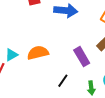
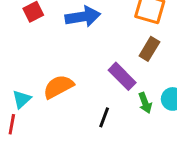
green arrow: (91, 88) -> (145, 103), moved

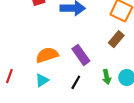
purple rectangle: (122, 76) -> (81, 55), moved
cyan triangle: (22, 99) -> (42, 80), moved

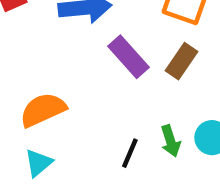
purple rectangle: (81, 55) -> (128, 57), moved
black line: (76, 82) -> (130, 153), moved

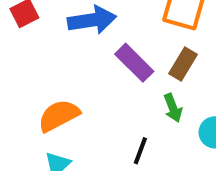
green arrow: (171, 141) -> (173, 108), moved

